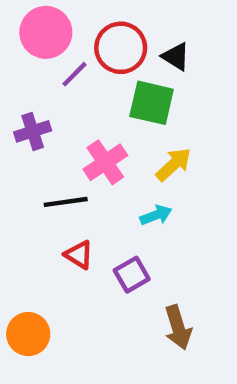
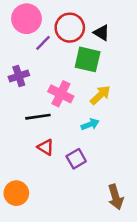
pink cross: (105, 162) -> (61, 94), turned -30
brown arrow: (178, 327) -> (116, 197), moved

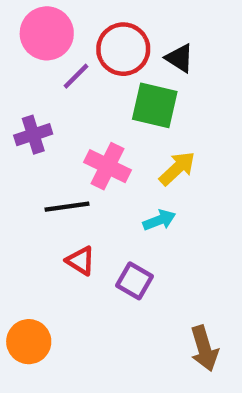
purple square: (76, 159) -> (135, 281), turned -30

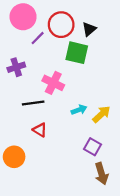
black triangle: (180, 58) -> (89, 29), turned 48
yellow arrow: (177, 168) -> (101, 114), moved
purple square: (135, 281) -> (92, 147), moved
orange circle: (29, 342) -> (14, 157), moved

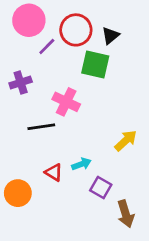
cyan arrow: (79, 110) -> (81, 164), moved
red triangle: (40, 130) -> (54, 172), moved
purple square: (92, 147) -> (101, 188), moved

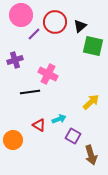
green square: (95, 65) -> (93, 46), moved

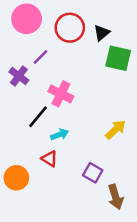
purple line: (34, 34) -> (41, 57), moved
purple cross: (15, 60) -> (19, 76), turned -35
black line: (30, 92) -> (38, 117), turned -42
cyan arrow: (59, 119) -> (60, 135), moved

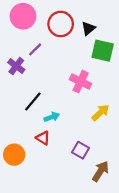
pink cross: (61, 94) -> (81, 82), moved
brown arrow: (116, 197) -> (100, 171), turned -130

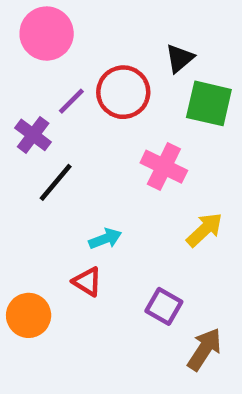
red circle: (61, 24) -> (123, 92), moved
black line: (33, 101) -> (56, 182), moved

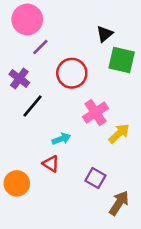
red circle: (123, 92) -> (72, 73), moved
purple line: (71, 101) -> (40, 47), moved
pink cross: (164, 167) -> (95, 113), moved, turned 30

